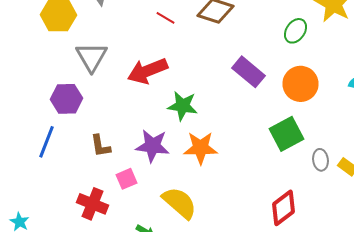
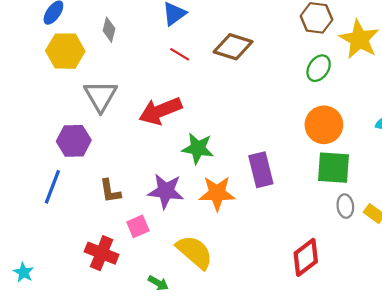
purple rectangle: (248, 72) -> (261, 170), moved, turned 36
green square: (286, 134) -> (334, 168), moved, turned 32

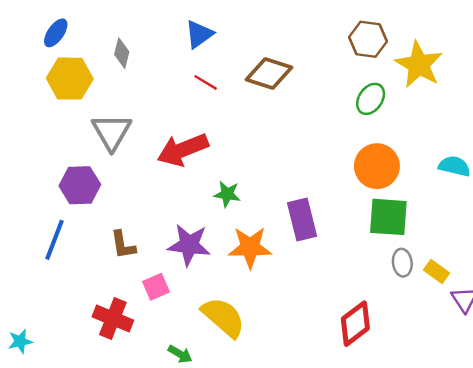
green star: (198, 148) -> (227, 194), size x0.7
cyan star: (24, 272) -> (20, 341), turned 30

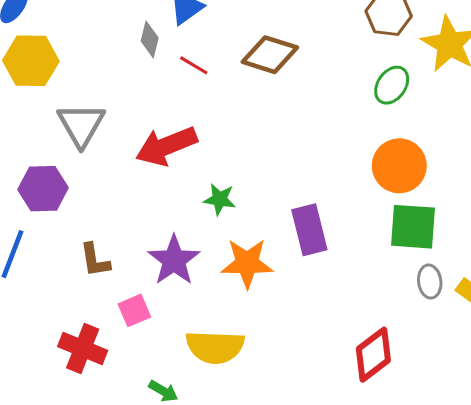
gray diamond: (122, 53) -> (150, 39), moved
purple star: (189, 245) -> (174, 260), turned 30
yellow semicircle: (223, 317) -> (215, 347), turned 141

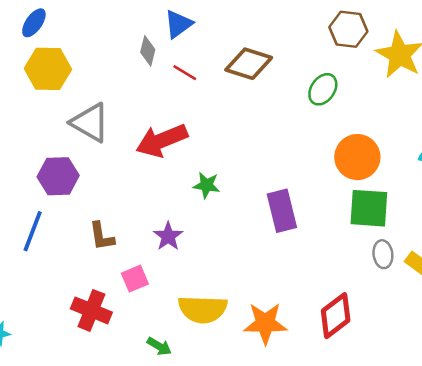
green ellipse: (392, 85) -> (323, 89), moved
gray triangle: (81, 125) -> (90, 123), turned -30
purple star: (174, 260) -> (168, 236), size x0.7
orange star: (247, 263) -> (265, 323), moved

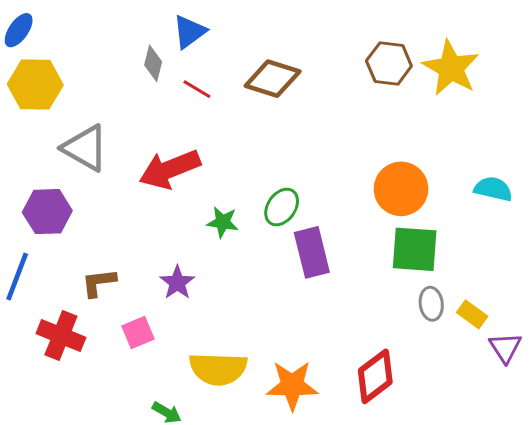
brown hexagon: (348, 29) -> (389, 63), moved
green ellipse: (323, 89) -> (282, 207), moved
brown L-shape: (102, 236) -> (99, 283), turned 92
red cross: (91, 310) -> (61, 335), moved

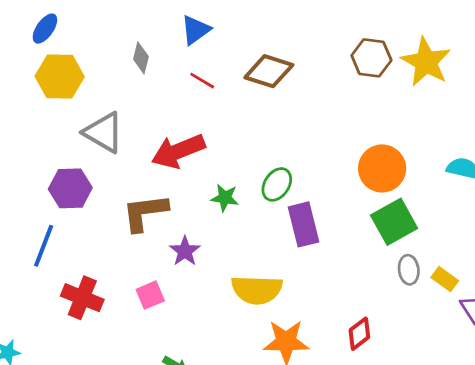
gray diamond: (153, 63) -> (141, 58), moved
green square: (415, 249) -> (394, 222), turned -33
brown L-shape: (99, 283) -> (145, 212), moved, size x1.5
yellow semicircle: (218, 369) -> (257, 290), moved
red diamond: (375, 376) -> (359, 334), size x0.7

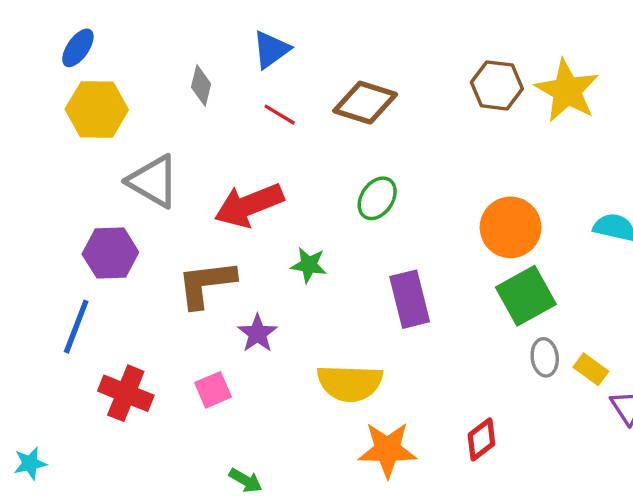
green ellipse: (277, 184) -> (377, 198), moved

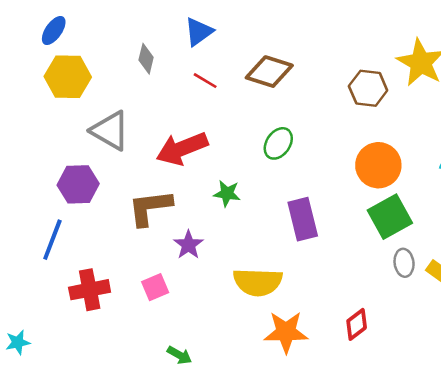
brown hexagon: (497, 85) -> (368, 88), moved
red cross: (126, 393) -> (90, 290), turned -33

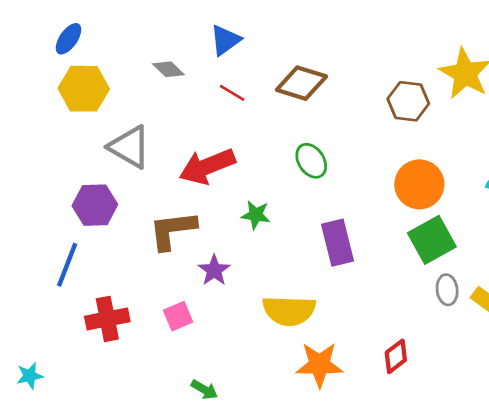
gray diamond: (146, 59) -> (168, 69), turned -60
green ellipse: (278, 143) -> (311, 161), turned -68

